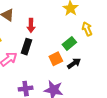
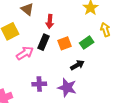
orange square: (56, 59) -> (65, 43), moved
black arrow: (74, 63) -> (77, 65), moved

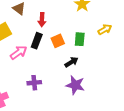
yellow arrow: (105, 30) -> (105, 29), moved, turned 80
green rectangle: (87, 43) -> (80, 39), turned -48
purple star: (67, 88) -> (75, 85), moved

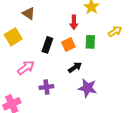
red arrow: (42, 20) -> (74, 22), moved
pink arrow: (19, 52) -> (26, 68), moved
black arrow: (71, 62) -> (75, 67), moved

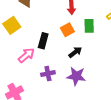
black rectangle: (47, 45) -> (43, 41), moved
purple star: (87, 88) -> (76, 76), moved

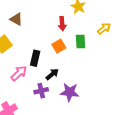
black arrow: (75, 52) -> (52, 74), moved

